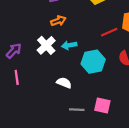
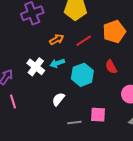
orange arrow: (58, 21) -> (57, 39), moved
red line: (109, 32) -> (84, 41), moved
white semicircle: (64, 83) -> (58, 99), turned -64

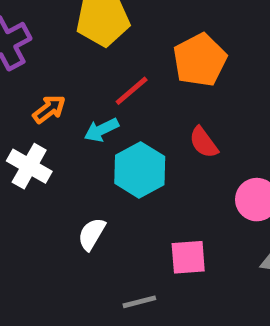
orange arrow: (57, 39) -> (49, 109), moved
cyan arrow: (57, 63) -> (101, 130), moved
gray line: (74, 122) -> (139, 302), moved

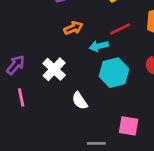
white cross: (29, 166) -> (54, 69), moved
white semicircle: (92, 234) -> (80, 101), turned -78

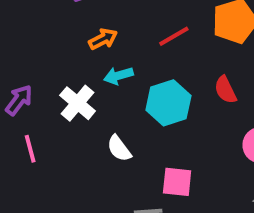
cyan arrow: (99, 46) -> (118, 76), moved
pink square: (129, 126) -> (177, 182), moved

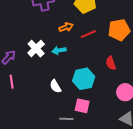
orange arrow: (103, 39) -> (66, 27), moved
white cross: (78, 103) -> (36, 49), moved
cyan hexagon: (168, 103) -> (84, 79), moved

